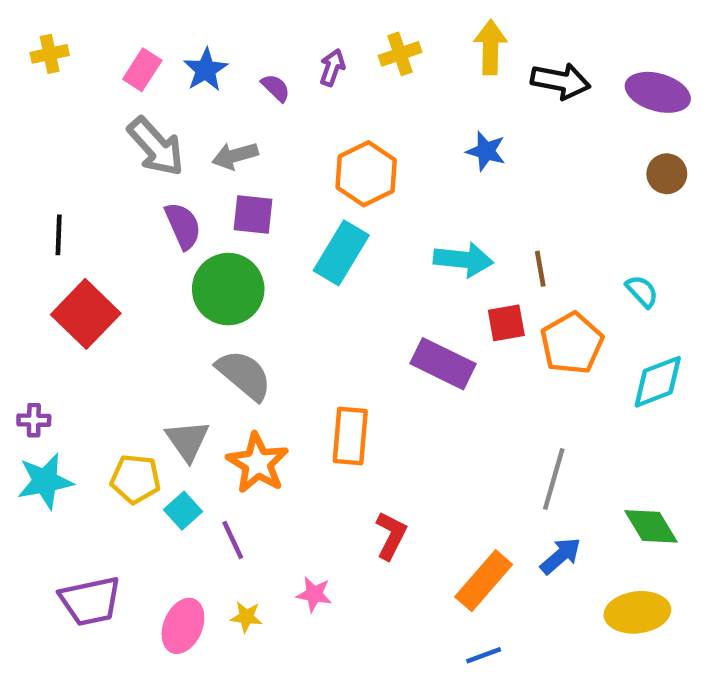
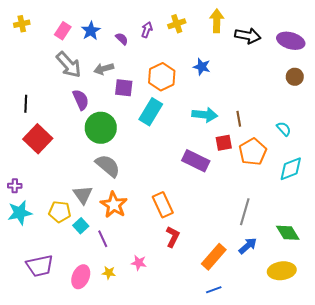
blue star: (486, 151) -> (202, 67), moved
purple square: (253, 214) -> (124, 88), moved
orange rectangle: (350, 436) -> (163, 205), moved, turned -30

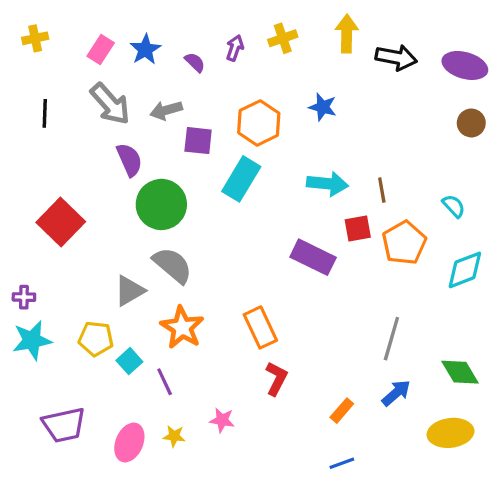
black line: (26, 104) -> (45, 113), moved
gray triangle: (83, 195) -> (129, 291), moved, turned 35
orange rectangle: (214, 257) -> (342, 411), size x0.6

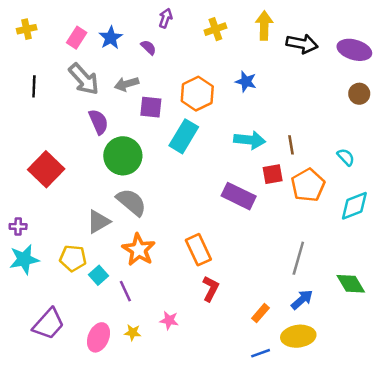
purple arrow: (235, 48) -> (165, 18), moved
purple trapezoid: (64, 425) -> (49, 324), turned -36
yellow ellipse: (450, 433) -> (298, 336), moved

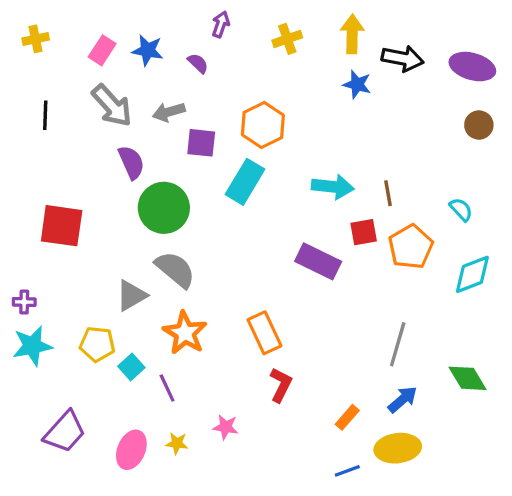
blue star: (111, 38) -> (148, 50), turned -30
blue star: (246, 82) -> (357, 84), moved
red square: (46, 169) -> (62, 226), turned -36

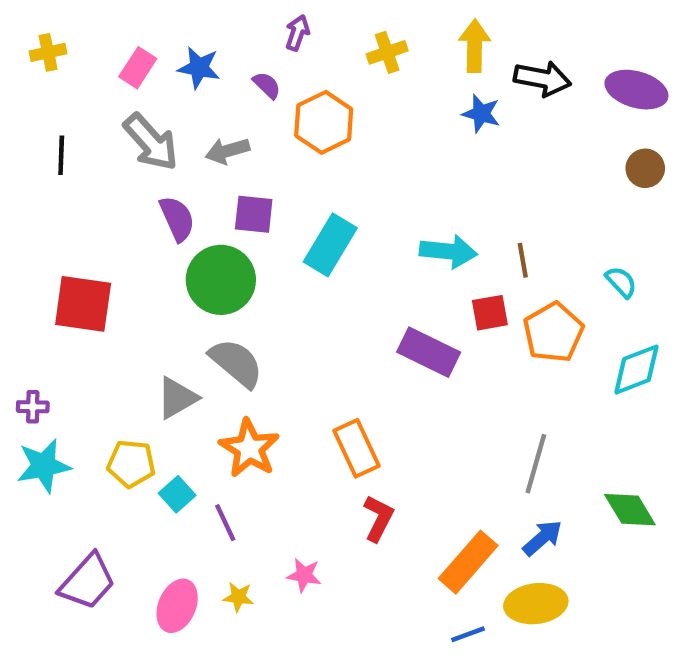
orange hexagon: (263, 125) -> (324, 122), moved
purple square: (201, 143) -> (254, 214), moved
orange rectangle: (347, 417) -> (468, 562), size x1.8

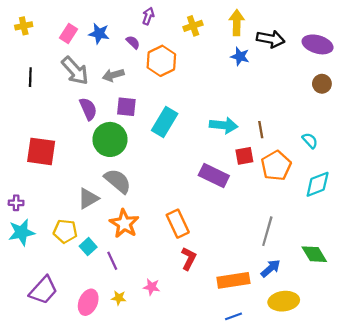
orange rectangle: (468, 562) -> (233, 280), turned 40
yellow ellipse: (536, 604) -> (284, 301), moved

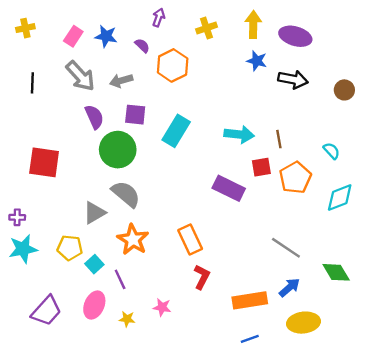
black arrow: (271, 39) -> (293, 79), moved
purple ellipse: (318, 44) -> (295, 36), moved
gray line: (267, 231) -> (286, 248), turned -72
pink ellipse: (88, 302) -> (94, 305), moved

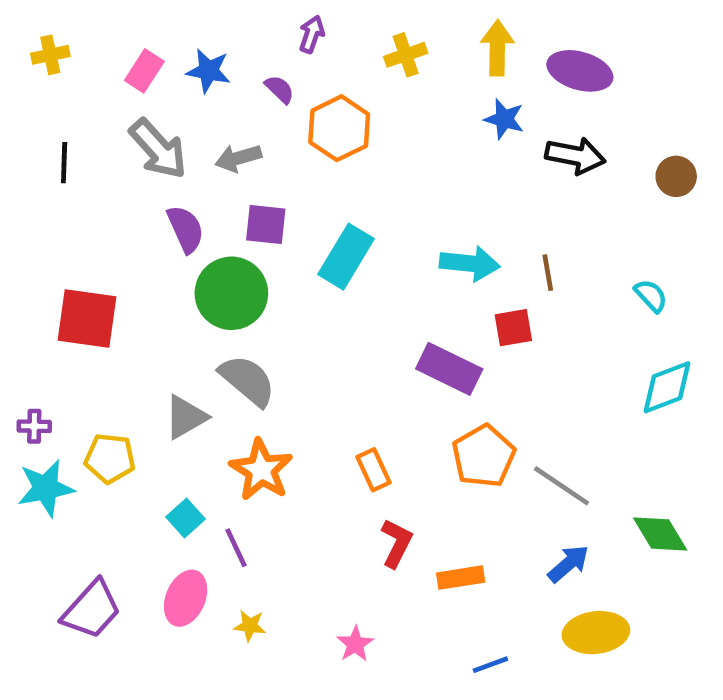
orange pentagon: (295, 178) -> (484, 456), moved
orange rectangle: (190, 240) -> (374, 470), size x0.7
yellow pentagon: (70, 248) -> (110, 458), moved
orange rectangle: (250, 300) -> (461, 578), moved, size x0.7
pink star: (162, 307) -> (355, 644), moved, turned 30

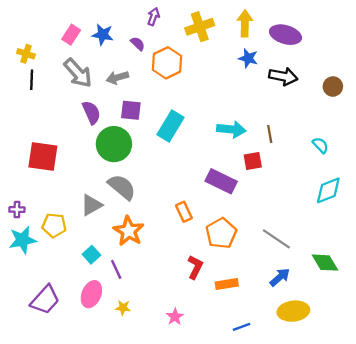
yellow cross: (50, 55) -> (26, 54), moved, turned 30
yellow cross: (406, 55) -> (200, 27), size x1.4
orange pentagon: (484, 456) -> (221, 233), moved
orange rectangle: (374, 470) -> (184, 212), moved

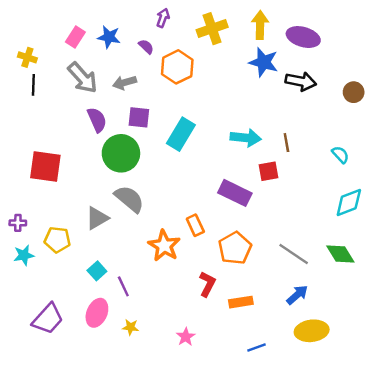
blue star: (248, 58) -> (264, 62), size x1.4
orange star: (129, 231) -> (164, 246), moved
cyan star: (23, 240) -> (24, 255), size x0.7
green diamond: (325, 263) -> (340, 254), moved

